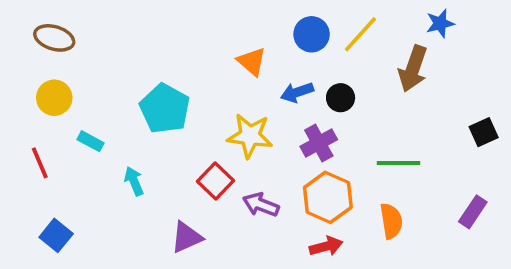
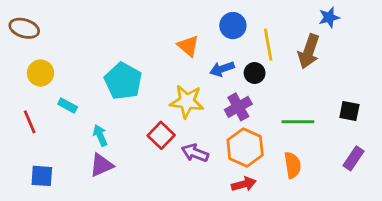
yellow line: (360, 34) -> (268, 45), moved, turned -52
brown ellipse: (54, 38) -> (24, 28), moved
black square: (484, 132) -> (349, 111), moved, turned 35
blue square: (56, 235) -> (42, 176), turned -35
purple triangle: (187, 237) -> (101, 165), moved

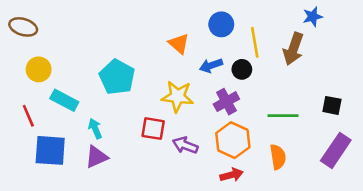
cyan rectangle: (68, 106) -> (64, 100), size x1.5
red square: (161, 135) -> (153, 129), turned -35
purple rectangle: (353, 158) -> (336, 150), size x1.5
blue square: (42, 176) -> (50, 150), moved, size x1.5

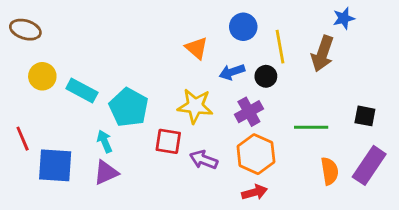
cyan pentagon: (117, 77) -> (129, 107), moved
cyan rectangle: (64, 100) -> (82, 90), moved
red line: (28, 116) -> (23, 139), moved
orange semicircle: (278, 157) -> (330, 171), moved

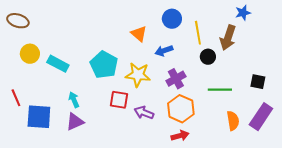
black circle: (266, 76) -> (208, 57), moved
cyan pentagon: (129, 107) -> (104, 65), moved

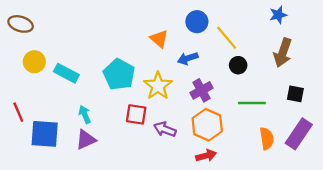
yellow line: (198, 33) -> (227, 38), turned -30
brown arrow: (228, 38) -> (283, 53), moved
yellow star: (138, 75) -> (158, 86), turned 30

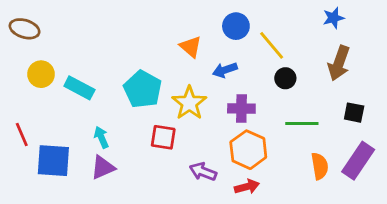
purple cross: (201, 90) -> (241, 108), turned 30
purple arrow: (165, 129) -> (203, 172), moved

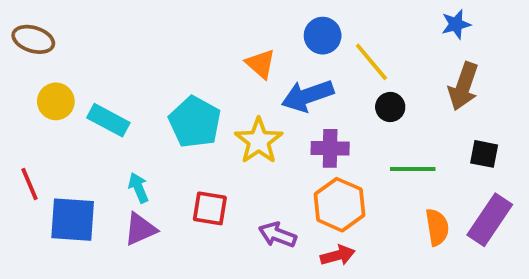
blue arrow: (225, 70) -> (308, 96), size x1.5
red square: (163, 137) -> (210, 208), moved

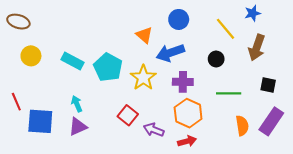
yellow line: (371, 62) -> (226, 29), moved
cyan rectangle: (108, 120) -> (73, 61), moved
red square: (210, 208) -> (128, 115), moved, turned 30

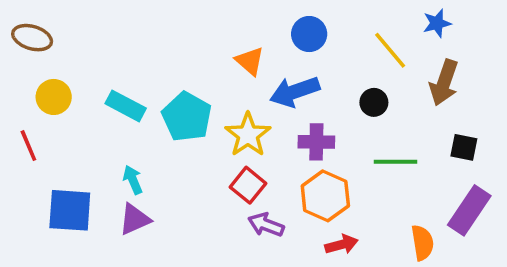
red line: (16, 102) -> (28, 146), moved
red square: (128, 115) -> (248, 185), moved
orange semicircle: (242, 126) -> (422, 243), moved
red arrow: (187, 141) -> (342, 244), moved

